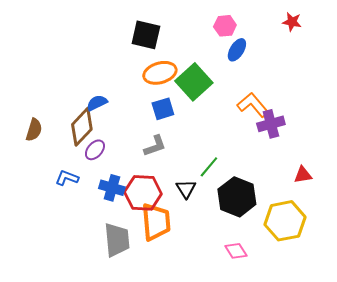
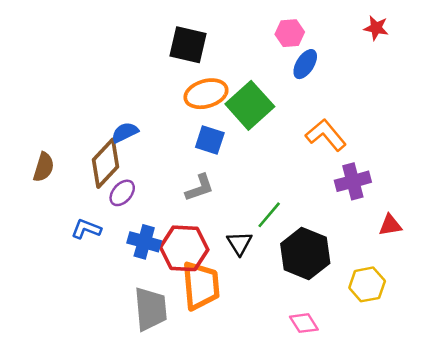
blue square: (163, 109) -> (210, 140), turned 35
purple cross: (271, 124) -> (353, 181), moved
yellow hexagon: (285, 221) -> (367, 284), size x0.7

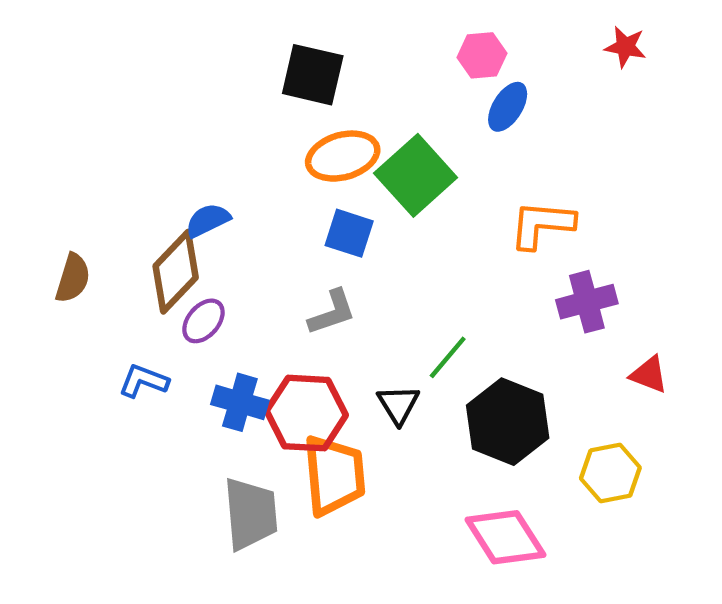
orange L-shape: (326, 135) -> (542, 225), turned -45
red triangle: (390, 225) -> (649, 374), turned 30
pink diamond: (304, 323) -> (505, 537), size x1.6

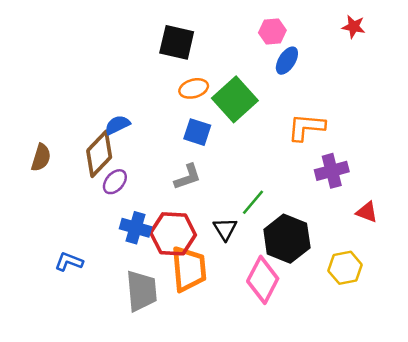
orange ellipse: (343, 156) -> (194, 88), size x0.7
blue L-shape: (144, 381) -> (69, 262), moved
pink diamond: (505, 537) -> (263, 280), moved, turned 60

